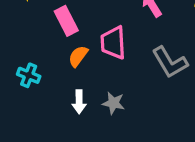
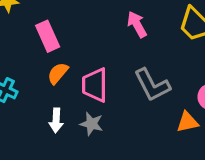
pink trapezoid: (113, 43) -> (95, 85), moved

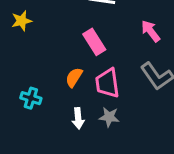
pink arrow: (137, 24) -> (151, 31), moved
pink rectangle: (48, 36) -> (94, 42), moved

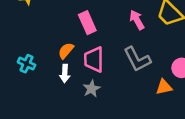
gray star: (109, 117) -> (92, 89), turned 30
white arrow: (78, 118) -> (65, 74), moved

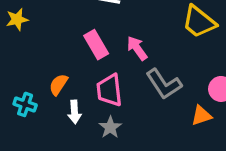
pink arrow: (137, 20) -> (137, 48), moved
orange semicircle: (66, 51) -> (58, 85), moved

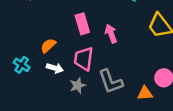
gray L-shape: (164, 84) -> (111, 81), moved
cyan cross: (25, 104) -> (22, 65), moved
white arrow: (74, 112) -> (55, 68), turned -84

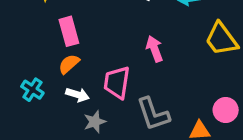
pink rectangle: (82, 24) -> (69, 31), moved
gray star: (78, 85) -> (95, 122), moved

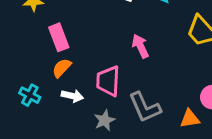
gray star: (95, 122) -> (105, 120), moved

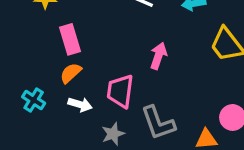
pink arrow: (140, 46) -> (158, 56), turned 40

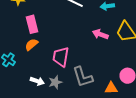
pink arrow: (158, 56) -> (100, 34), moved, turned -91
white arrow: (80, 104) -> (37, 81), moved

